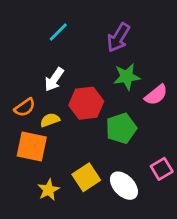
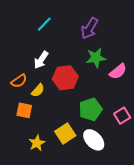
yellow semicircle: (50, 120) -> (38, 90), turned 152
green pentagon: (121, 128) -> (91, 109), moved
orange square: (32, 147) -> (24, 110), size x0.7
pink square: (162, 169) -> (122, 116), moved

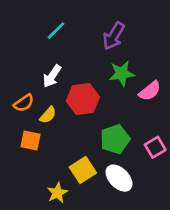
yellow star: (37, 143) -> (57, 193), moved

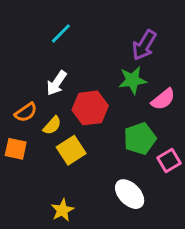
purple arrow: (114, 36) -> (144, 45), moved
green pentagon: (115, 139) -> (140, 139), moved
orange square: (31, 141) -> (16, 149), moved
yellow square: (83, 170) -> (71, 150), moved

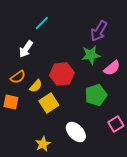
white arrow: (57, 83) -> (26, 49), moved
pink square: (169, 160) -> (116, 124), moved
white ellipse: (130, 194) -> (76, 132), moved

